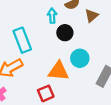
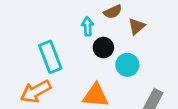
cyan circle: (80, 58) -> (127, 65), moved

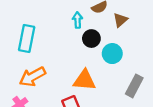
cyan rectangle: (50, 57) -> (27, 39), moved, turned 32

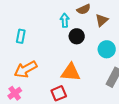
cyan rectangle: (27, 39) -> (21, 36), size x0.6
cyan circle: (112, 54) -> (107, 49), moved

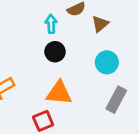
black circle: (77, 36) -> (55, 52), moved

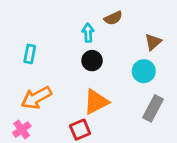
brown triangle: (100, 24) -> (153, 42), moved
orange triangle: (59, 93) -> (96, 102), turned -32

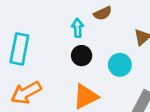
cyan rectangle: (30, 54) -> (19, 49), size x1.6
cyan circle: (144, 71) -> (120, 65), moved

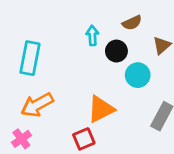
brown semicircle: (103, 13) -> (132, 23), moved
black circle: (82, 56) -> (116, 51), moved

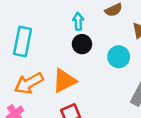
black circle: (116, 51) -> (82, 44), moved
orange triangle: (101, 109) -> (64, 81), moved

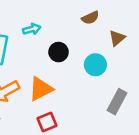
cyan arrow: (78, 21) -> (32, 29), moved, turned 78

